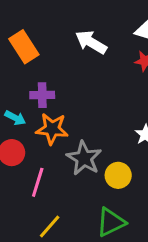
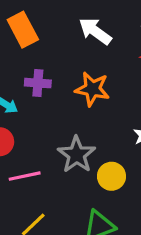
orange star: (52, 129) -> (92, 89), moved
pink line: (38, 182) -> (25, 176), turned 56

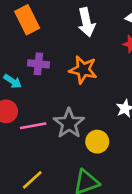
white arrow: (95, 31) -> (86, 22), turned -140
pink line: (25, 176) -> (33, 126), moved

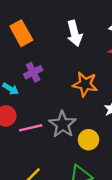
purple cross: (38, 64) -> (33, 72), turned -30
orange star: (83, 70) -> (85, 84), moved

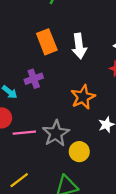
orange rectangle: (21, 33) -> (47, 42), moved
orange star: (85, 84) -> (83, 97), turned 30

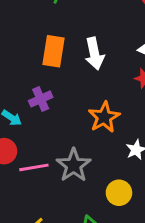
orange rectangle: (47, 42) -> (54, 51), turned 35
yellow circle: (79, 152) -> (119, 193), moved

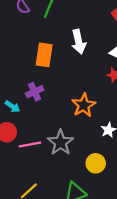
white arrow: (94, 54) -> (79, 42), moved

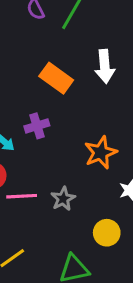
orange rectangle: (44, 55) -> (56, 78), turned -70
gray star: (60, 143) -> (63, 199), size x0.7

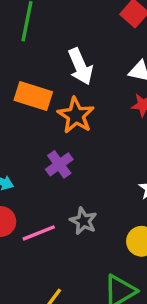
purple cross: (37, 126) -> (59, 164), moved
orange star: (101, 153) -> (76, 115), moved

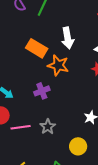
orange star: (76, 115) -> (58, 65), turned -30

